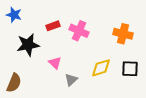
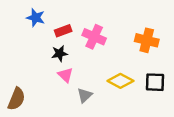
blue star: (14, 15) -> (36, 18), moved
black star: (28, 45) -> (60, 53), moved, size x0.6
yellow diamond: (101, 68) -> (120, 81), turned 45

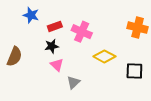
orange cross: (147, 40) -> (138, 28), moved
yellow diamond: (120, 81) -> (104, 56), moved
brown semicircle: (17, 99) -> (14, 56), moved

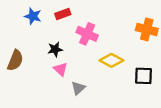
red rectangle: (55, 26) -> (63, 14), moved

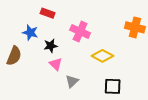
red rectangle: (63, 14) -> (48, 13), moved, turned 40
blue star: (33, 16) -> (30, 33), moved
black square: (143, 76) -> (113, 86), moved

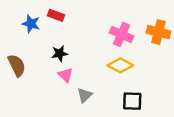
pink cross: (80, 31) -> (122, 34), moved
blue star: (30, 33) -> (31, 24), moved
brown semicircle: (14, 56) -> (17, 65), turned -48

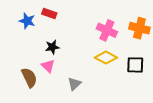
brown semicircle: (17, 65) -> (29, 78), moved
pink triangle: (66, 75) -> (48, 66), moved
black square: (132, 101) -> (135, 65), moved

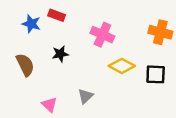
pink cross: (107, 30) -> (102, 35), moved
pink triangle: (48, 66) -> (49, 105), moved
brown semicircle: (29, 78) -> (25, 65), moved

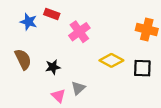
pink cross: (102, 35) -> (79, 32), moved, turned 30
black star: (60, 54) -> (53, 67), moved
pink triangle: (49, 105) -> (58, 96), moved

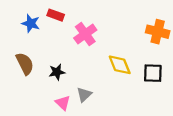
yellow diamond: (111, 60) -> (120, 65), turned 40

